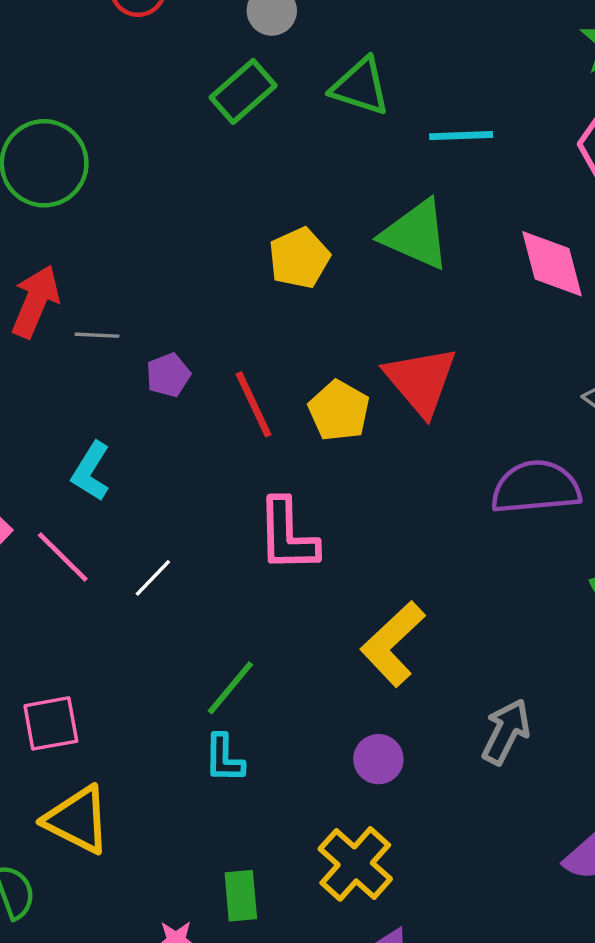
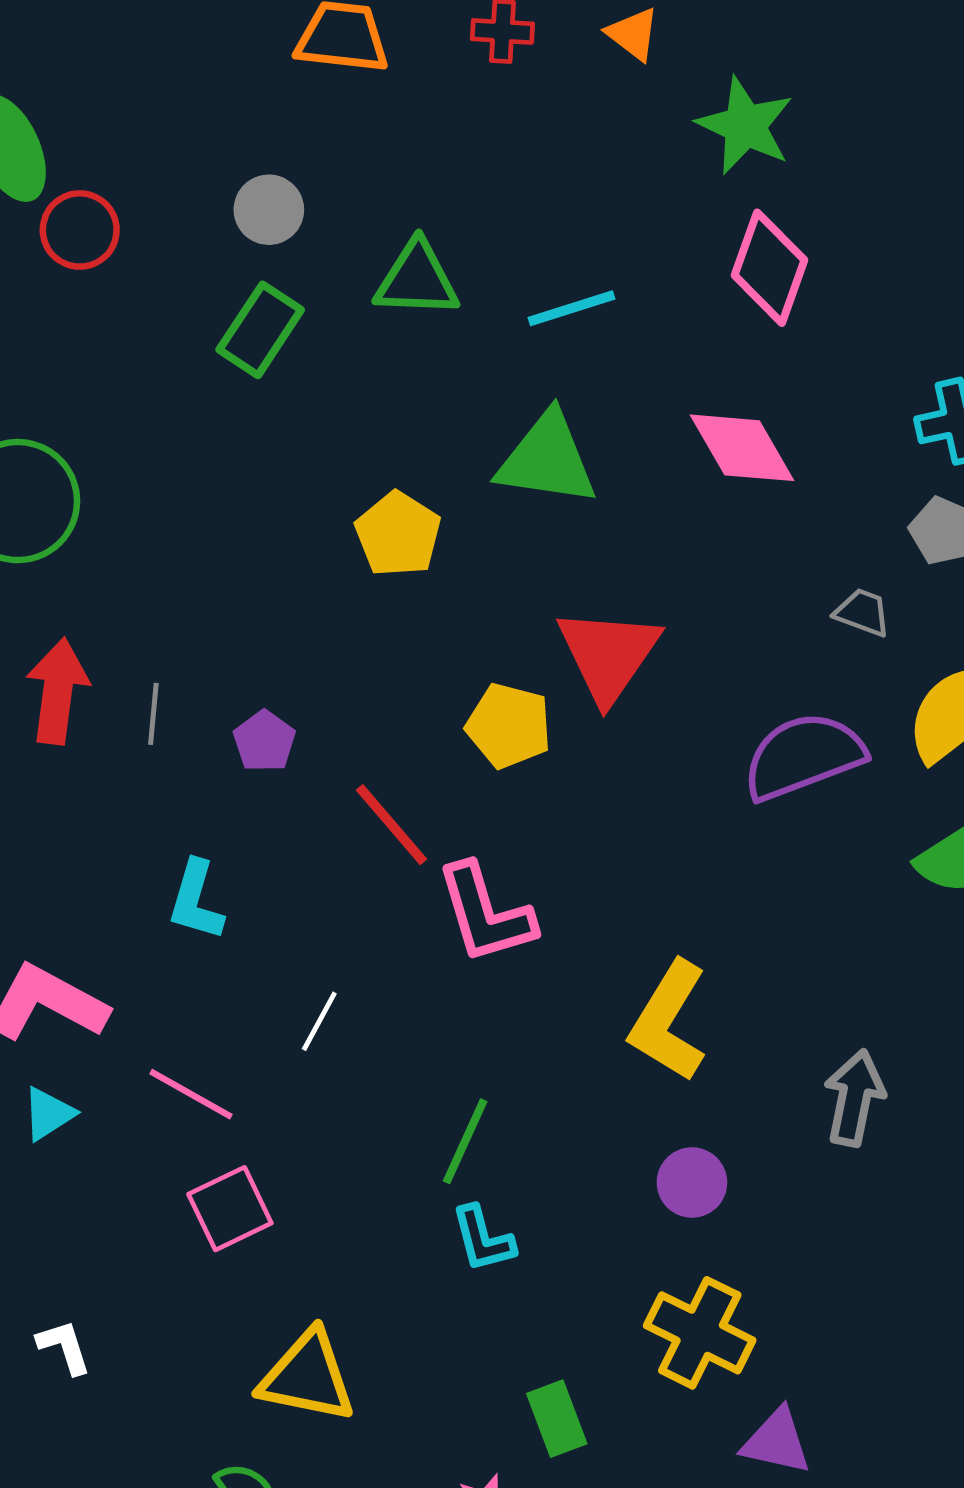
gray line: (97, 335) -> (153, 714), turned -72
red triangle: (421, 381) -> (608, 655), turned 30
red line: (254, 404) -> (391, 825), moved
pink line: (63, 557) -> (191, 1094), moved
pink square: (51, 723) -> (230, 1209), moved

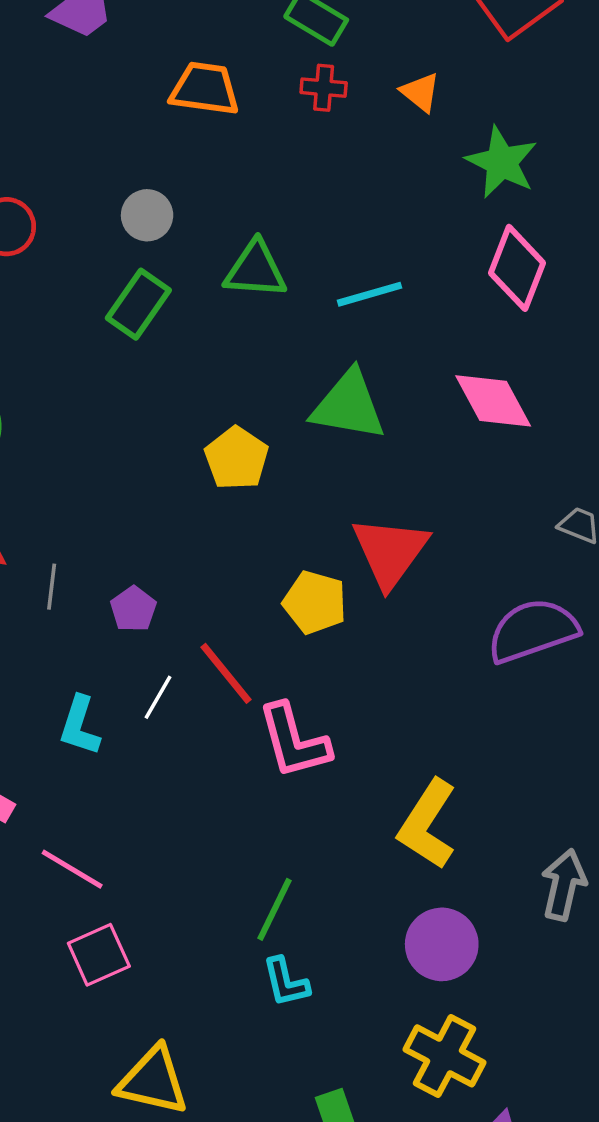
white line: (319, 1021) -> (158, 697), moved
purple circle: (692, 1183) -> (442, 944), size x1.4

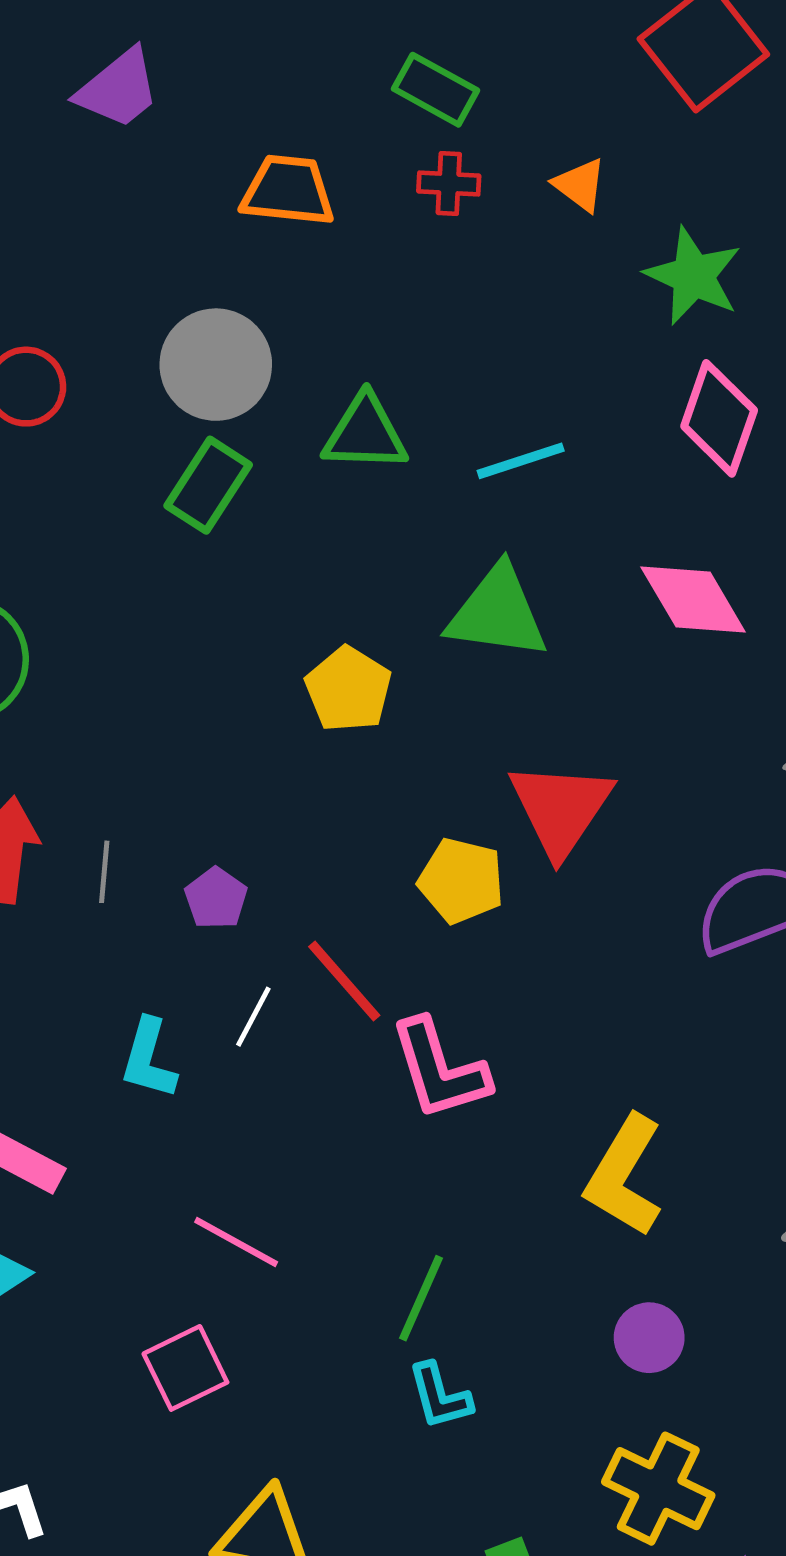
gray circle: (147, 215) -> (216, 365), size x1.6
pink line: (72, 869) -> (236, 1242), moved
purple circle: (442, 944) -> (649, 1338), size x0.7

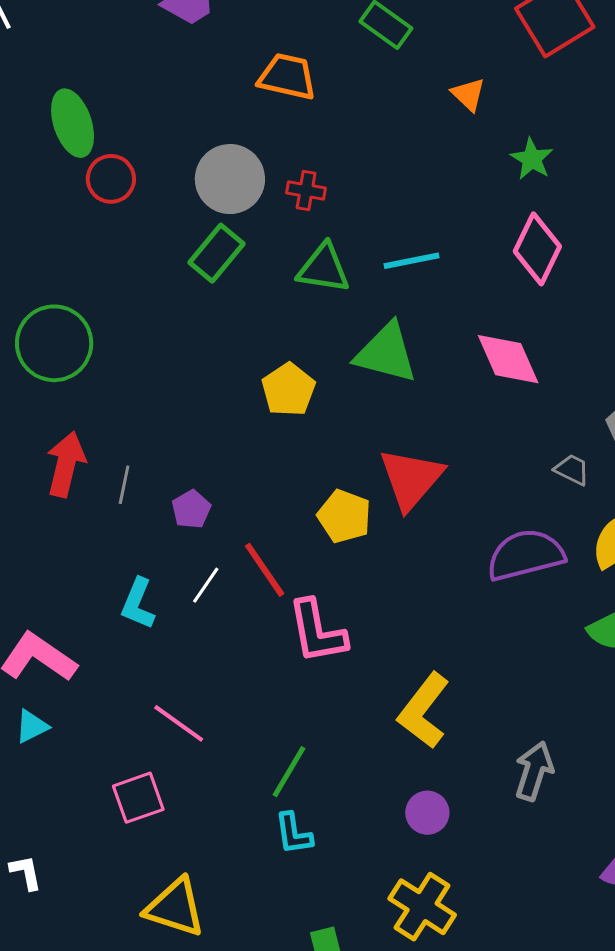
red cross: (449, 183) -> (306, 191), moved
green star: (693, 276) -> (532, 159), size x0.7
green triangle: (365, 433) -> (324, 268), moved

